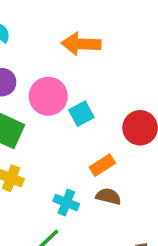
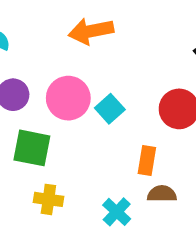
orange rectangle: (102, 165) -> (147, 161), turned -35
cyan cross: (66, 203) -> (117, 212), turned 35

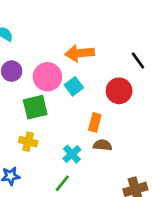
orange arrow: (91, 31) -> (80, 53), moved
green square: (32, 148) -> (35, 107), moved, turned -30

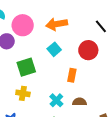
pink circle: (47, 77) -> (23, 25), moved
brown semicircle: (103, 145) -> (80, 102), moved

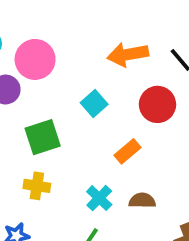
orange arrow: (57, 24) -> (128, 54), moved
orange rectangle: (72, 75) -> (127, 151), turned 40

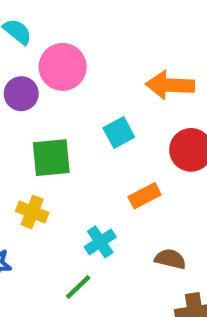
brown semicircle: (142, 201) -> (170, 259), moved

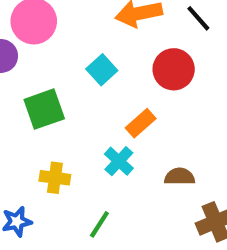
yellow cross: (32, 212) -> (55, 178), moved
cyan cross: (100, 242) -> (119, 161), moved

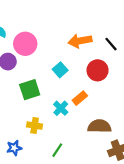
cyan cross: (119, 161) -> (61, 108), moved
brown semicircle: (180, 177) -> (99, 126), size x1.5

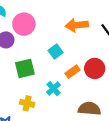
red circle: (98, 70) -> (95, 68), moved
orange rectangle: (80, 98) -> (72, 72), moved

